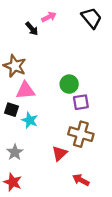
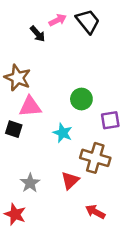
black trapezoid: (92, 18) -> (88, 21), moved
purple square: (81, 102) -> (110, 120), moved
cyan star: (30, 120) -> (63, 133), moved
gray star: (15, 152) -> (30, 183), moved

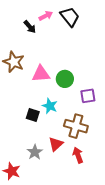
pink triangle: (30, 107) -> (41, 74), moved
black square: (14, 129) -> (33, 115), moved
gray star: (30, 183) -> (35, 152), moved
red arrow: (95, 212) -> (78, 155), moved, turned 42

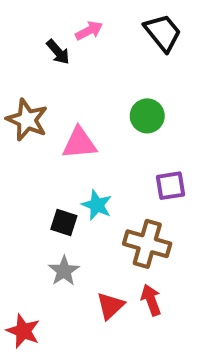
black trapezoid: (70, 17) -> (163, 33), moved
green circle: (65, 79) -> (147, 116), moved
red triangle: (56, 144) -> (110, 306), moved
gray star: (35, 152) -> (64, 271), moved

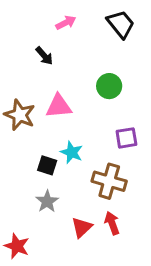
black arrow: (58, 52) -> (44, 56), moved
brown star: (27, 120) -> (20, 115), moved

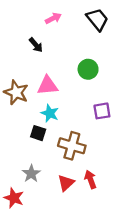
cyan star: (72, 152) -> (50, 113), moved
brown cross: (109, 181) -> (72, 146), moved
gray star: (47, 201) -> (31, 174), moved

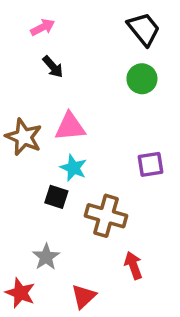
pink arrow: (53, 18) -> (43, 27), moved
green circle: (88, 69) -> (142, 79), moved
red triangle: (66, 183) -> (84, 296), moved

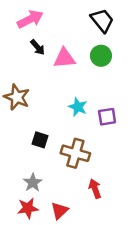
pink arrow: (43, 27) -> (30, 19), size x1.5
pink triangle: (70, 127) -> (64, 58), moved
cyan star: (73, 168) -> (78, 107), moved
red star: (20, 293) -> (28, 208), moved, turned -30

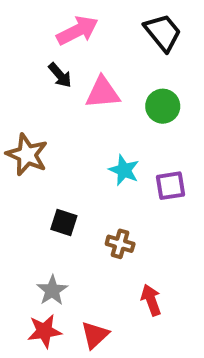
pink arrow: (30, 19) -> (77, 31), moved
green circle: (101, 56) -> (163, 106), moved
brown cross: (75, 153) -> (120, 244), size x0.6

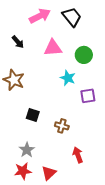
black trapezoid: (163, 32) -> (72, 17), moved
black arrow: (60, 75) -> (18, 42), moved
cyan star: (124, 170) -> (68, 78), moved

